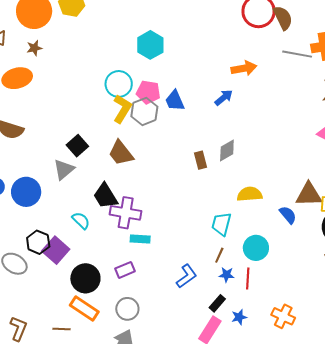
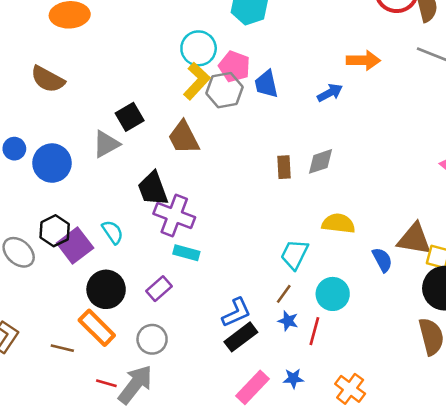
cyan semicircle: (81, 221) -> (113, 232), moved
purple rectangle: (125, 270) -> (159, 289), turned -30
black rectangle: (217, 303) -> (241, 337), moved, size x1.4

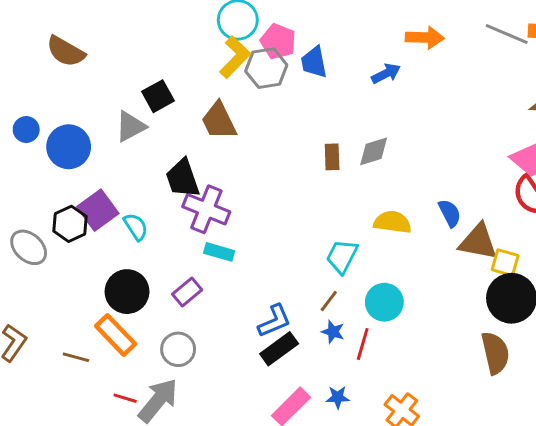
purple square: (75, 245) -> (98, 210), moved
blue semicircle: (382, 260) -> (450, 213), moved

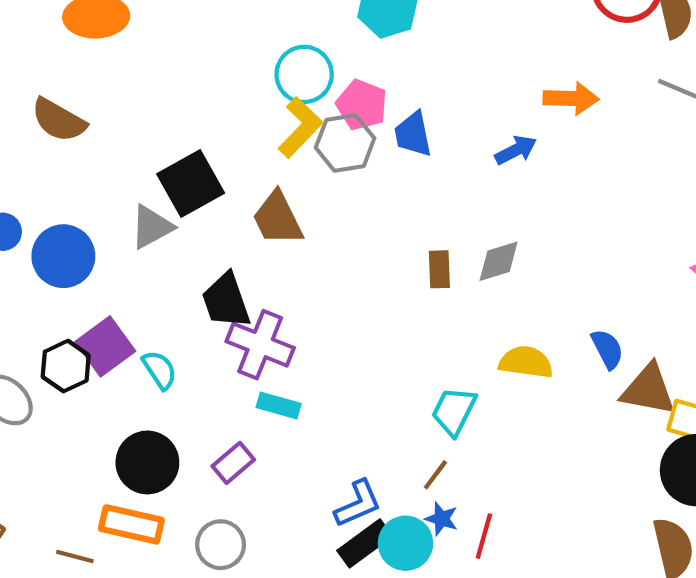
black square: (158, 96) -> (191, 184), size x1.4
cyan circle: (384, 302) -> (406, 543), moved
orange rectangle: (116, 335) -> (131, 524), turned -33

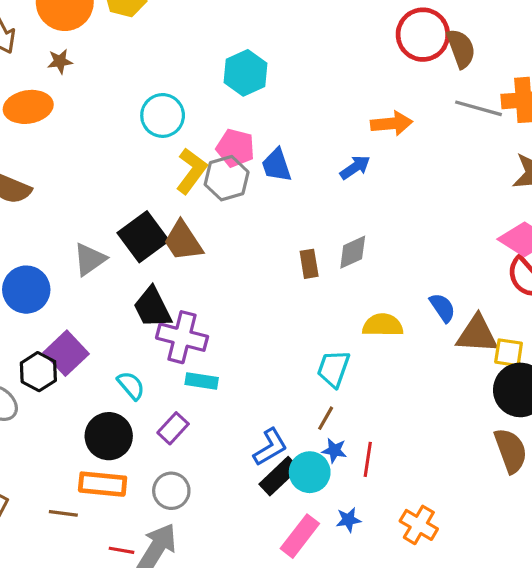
cyan circle: (304, 74) -> (163, 115), moved
black square: (191, 184) -> (143, 237), moved
cyan semicircle: (160, 370) -> (131, 385), moved

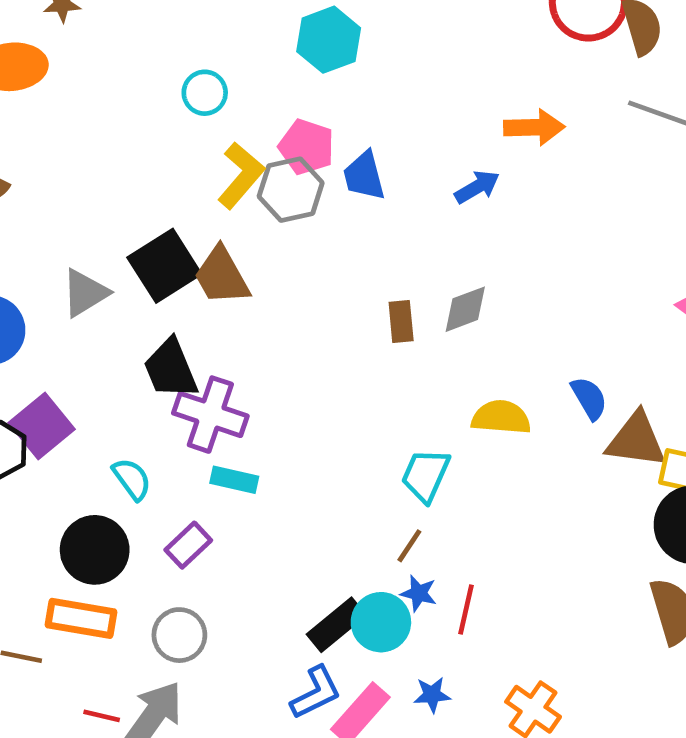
cyan circle: (163, 115) -> (205, 93), size x0.7
blue L-shape: (270, 447) -> (316, 693), moved

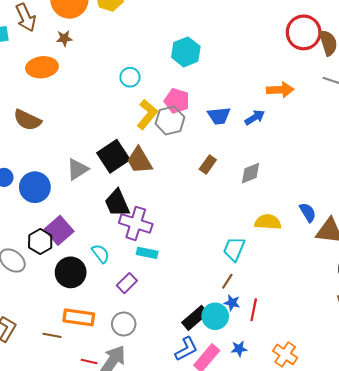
blue trapezoid: (364, 176) -> (219, 116), moved, turned -80
brown rectangle: (401, 321) -> (208, 165), moved, turned 42
black circle: (95, 550) -> (71, 272), moved

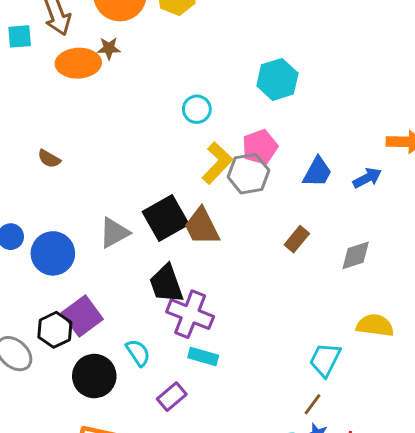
orange ellipse: (42, 67) -> (78, 63), moved
pink pentagon: (177, 101) -> (260, 147), turned 30
blue trapezoid: (219, 116) -> (317, 172), turned -60
brown semicircle: (27, 120) -> (49, 159), size x0.6

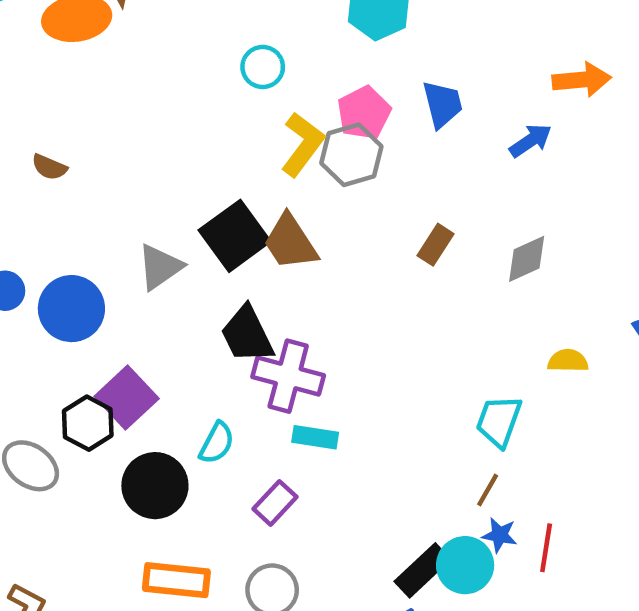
blue trapezoid: (317, 172) -> (442, 104), moved, turned -36
yellow semicircle: (375, 325) -> (568, 361), size x0.7
cyan semicircle: (138, 353) -> (217, 443), turned 68

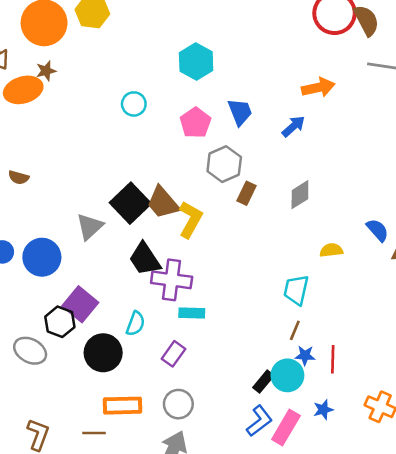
yellow L-shape: (303, 144) -> (190, 219), moved
gray hexagon: (351, 155) -> (224, 164), moved
black rectangle: (422, 570) -> (263, 382), size x0.7

